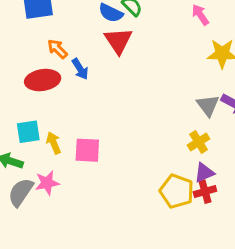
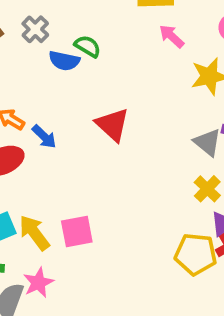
red triangle: (118, 41) -> (112, 125), moved
yellow arrow: (54, 143) -> (34, 233), size x1.4

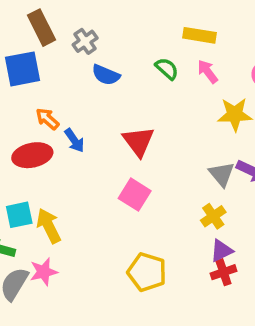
green semicircle: (88, 46) -> (167, 69), moved
pink square: (77, 232) -> (135, 195), moved, turned 32
yellow pentagon: (196, 254) -> (147, 272), moved

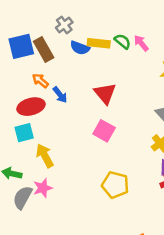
brown rectangle: (41, 28) -> (44, 49), moved
yellow rectangle: (199, 35) -> (99, 43), moved
pink arrow: (208, 72) -> (141, 43), moved
cyan square: (19, 215) -> (24, 133), moved

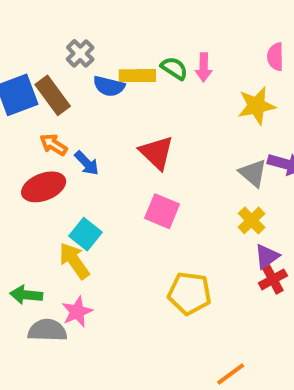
pink arrow: (141, 43) -> (204, 67), turned -133
cyan square: (24, 133) -> (85, 234), moved, turned -30
gray semicircle: (23, 197) -> (47, 330), turned 70

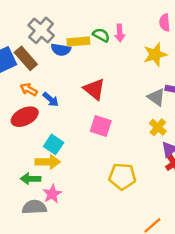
gray cross: (80, 53) -> (41, 30), size x1.5
yellow arrow: (74, 261) -> (48, 162), turned 130
green arrow: (26, 295) -> (31, 179), moved

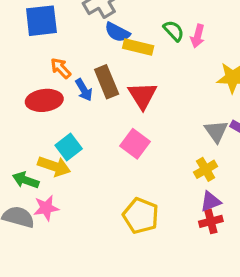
yellow rectangle: (78, 42) -> (138, 47), moved
brown rectangle: (26, 58) -> (107, 82), moved

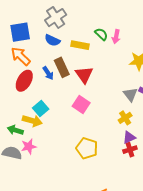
blue semicircle: (117, 32) -> (52, 40), moved
orange arrow: (61, 68) -> (21, 56), moved, size x1.5
red ellipse: (44, 100) -> (24, 81), turned -50

